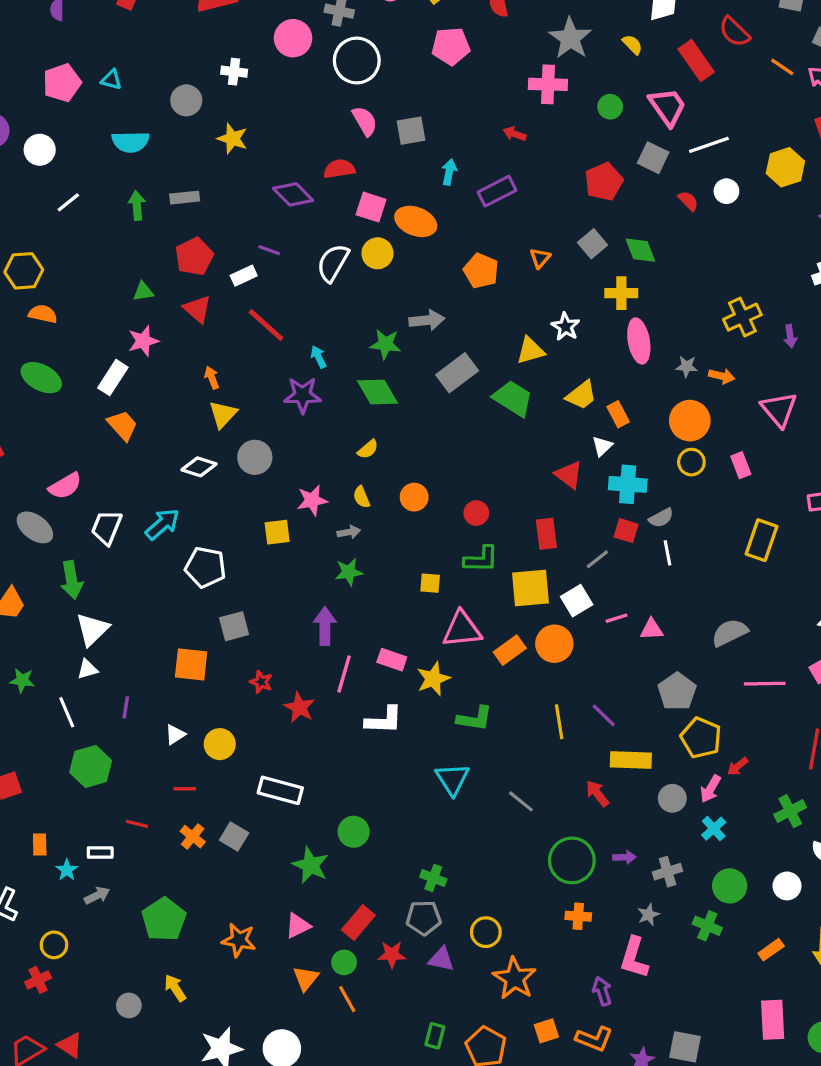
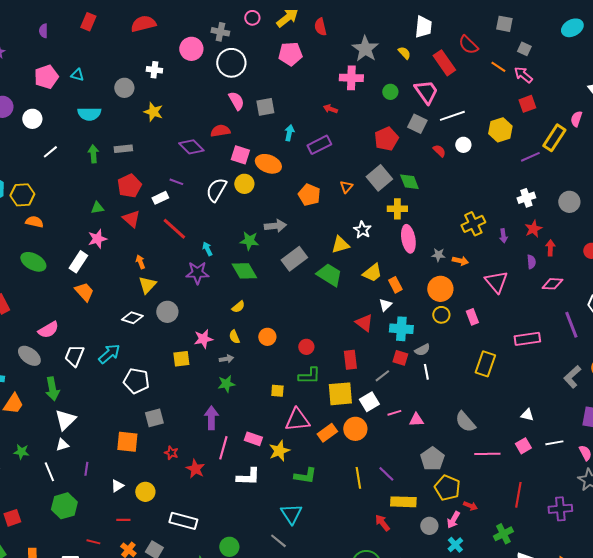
gray square: (593, 244) -> (379, 178), size x1.4
gray semicircle: (730, 633) -> (465, 422), turned -105
red arrow: (738, 766) -> (470, 506), turned -120
gray line: (521, 801) -> (278, 541), moved

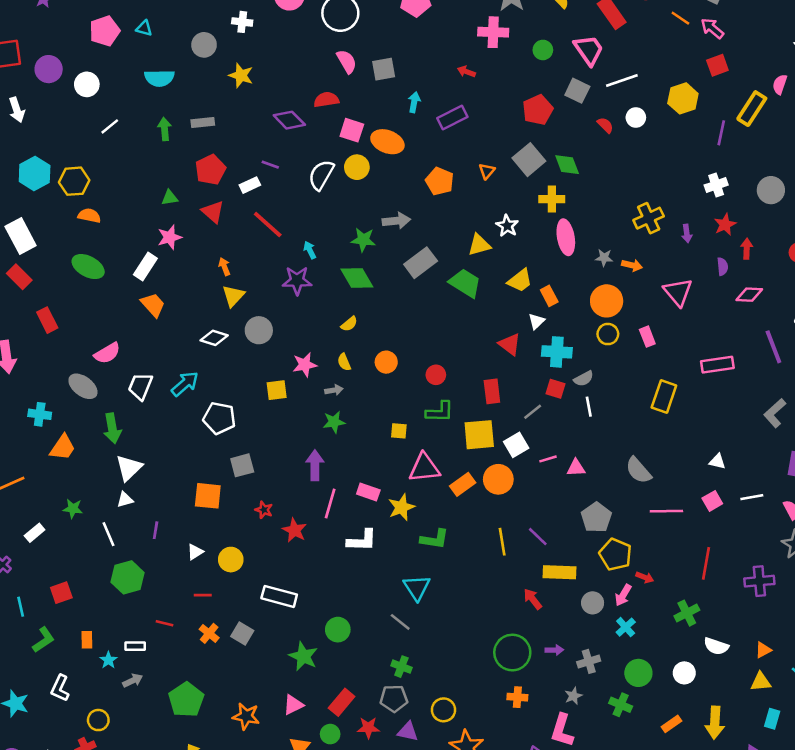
purple line: (530, 157) -> (721, 133), turned -54

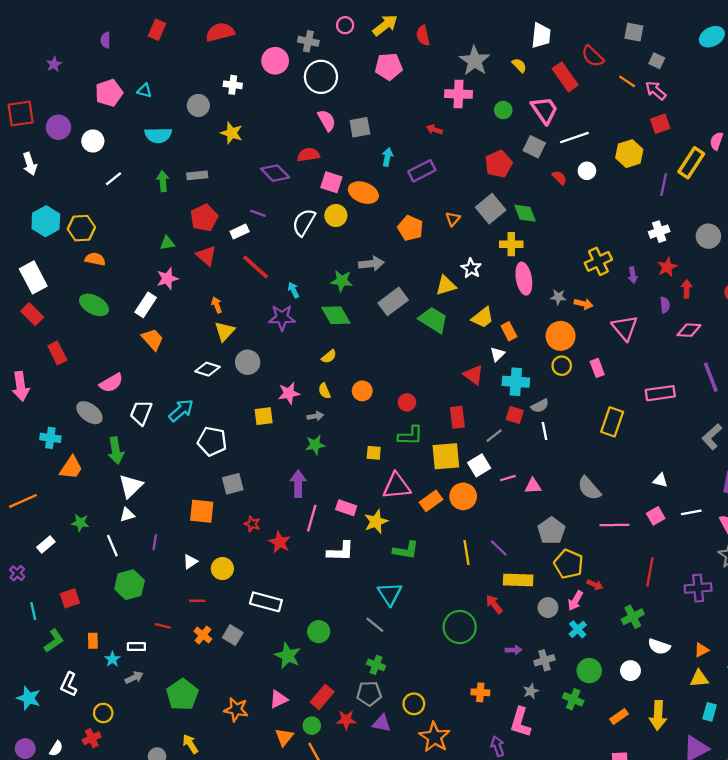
green circle: (512, 653) -> (460, 627), moved

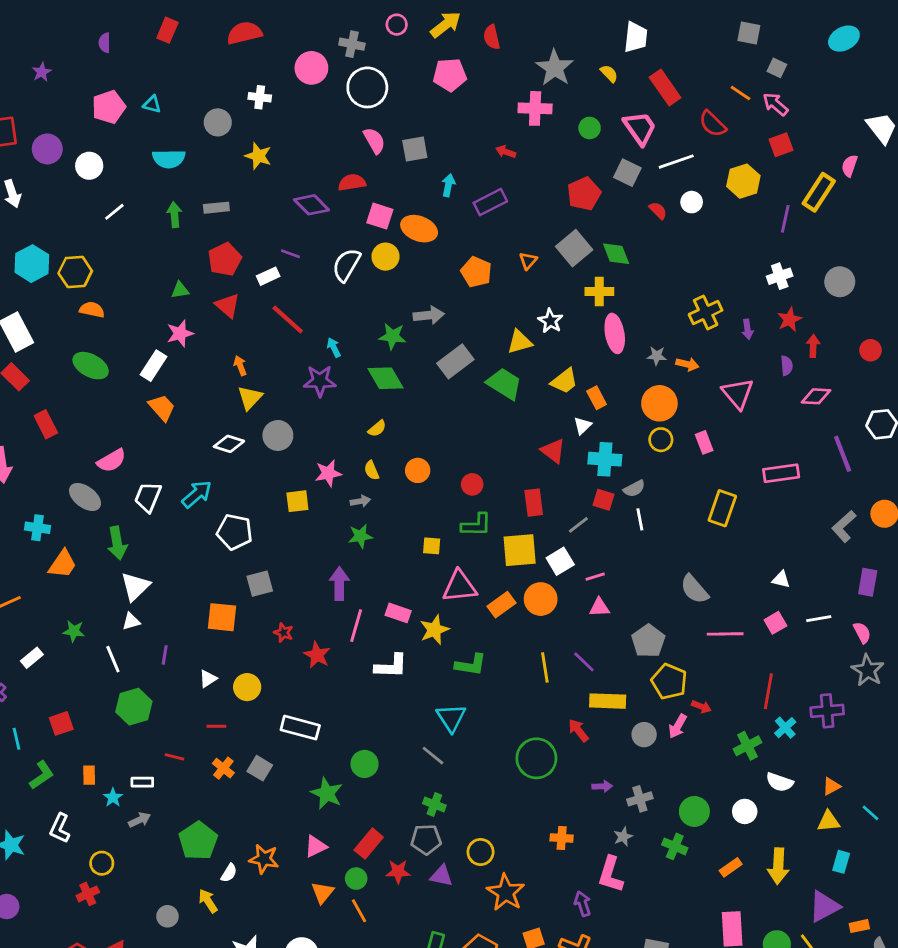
red semicircle: (593, 56) -> (713, 124), moved
pink triangle: (533, 486) -> (599, 607), moved
cyan cross: (578, 629) -> (785, 728), moved
white semicircle: (56, 749) -> (229, 873), moved

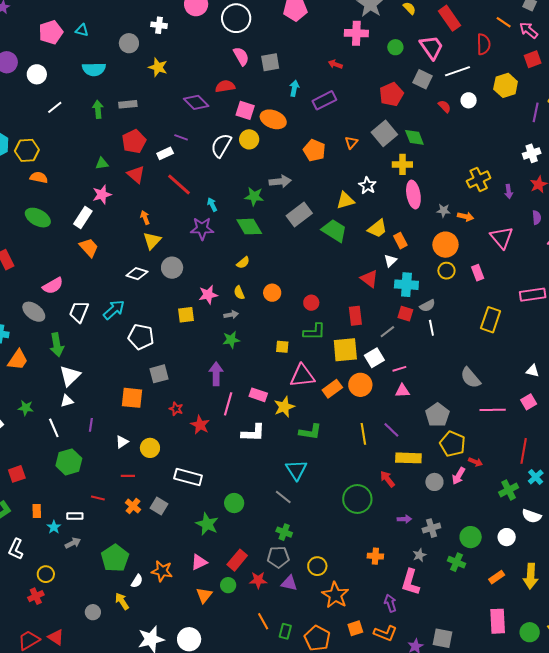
red semicircle: (713, 124) -> (484, 44), turned -135
orange line: (359, 911) -> (263, 621), moved

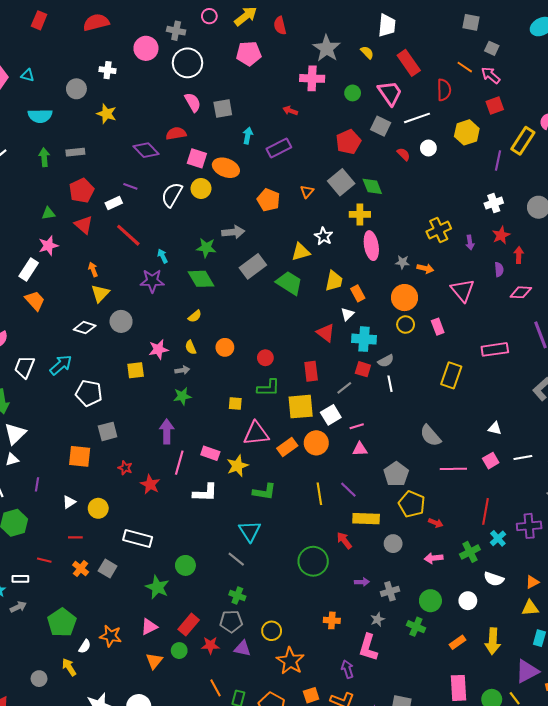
yellow trapezoid: (377, 229) -> (334, 281), turned -40
pink arrow: (459, 476) -> (434, 558), moved, turned 54

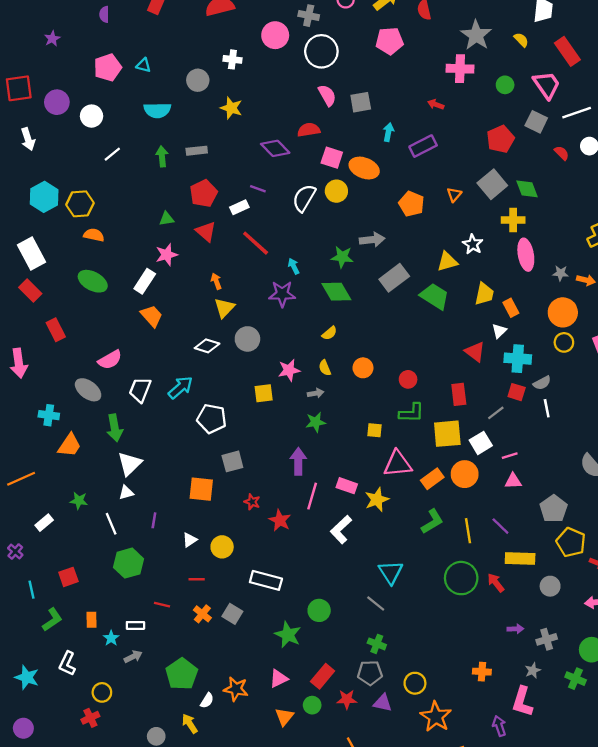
green L-shape: (264, 492) -> (432, 521), moved, turned -40
white L-shape: (205, 493) -> (341, 530), turned 135
green circle: (313, 561) -> (461, 578), moved

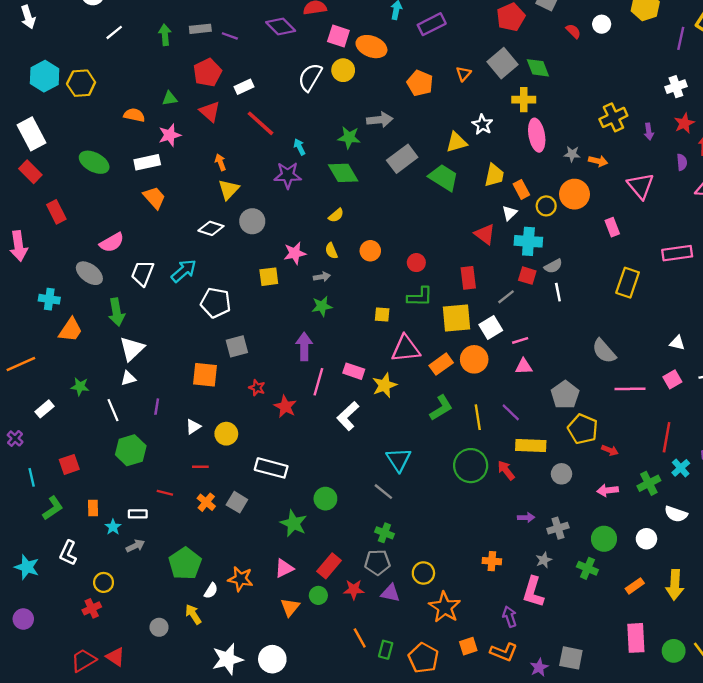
purple line: (258, 189) -> (230, 36), moved
orange semicircle: (94, 235) -> (134, 115), moved
white rectangle: (145, 281) -> (147, 162), turned 45
yellow circle: (564, 342) -> (546, 206), moved

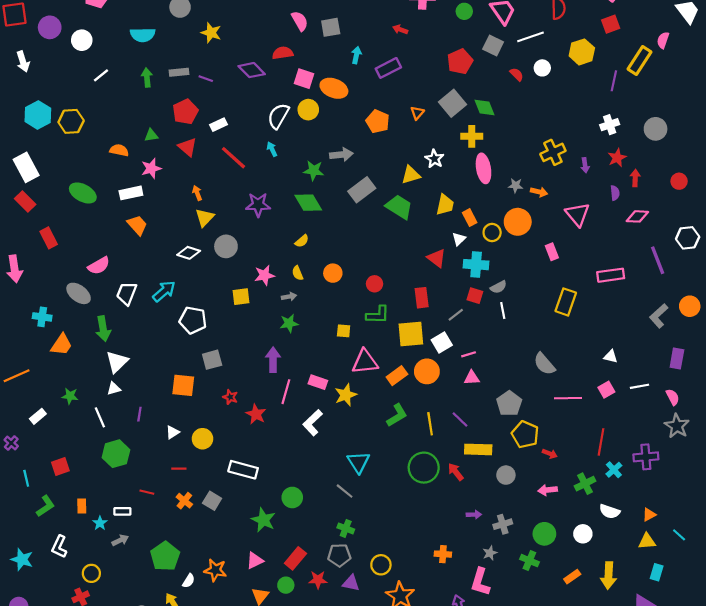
cyan arrow: (299, 147) -> (272, 149), moved

